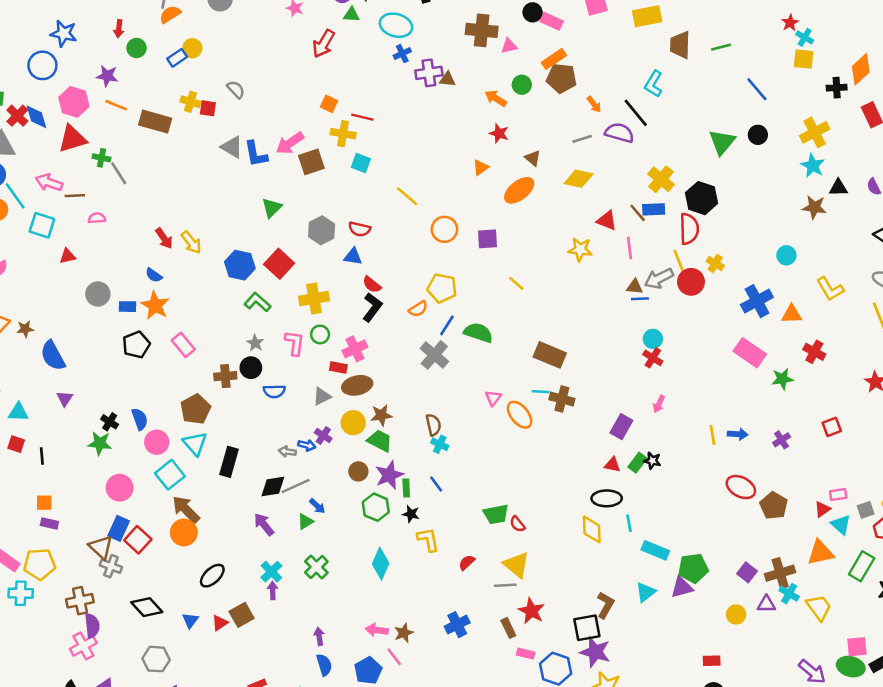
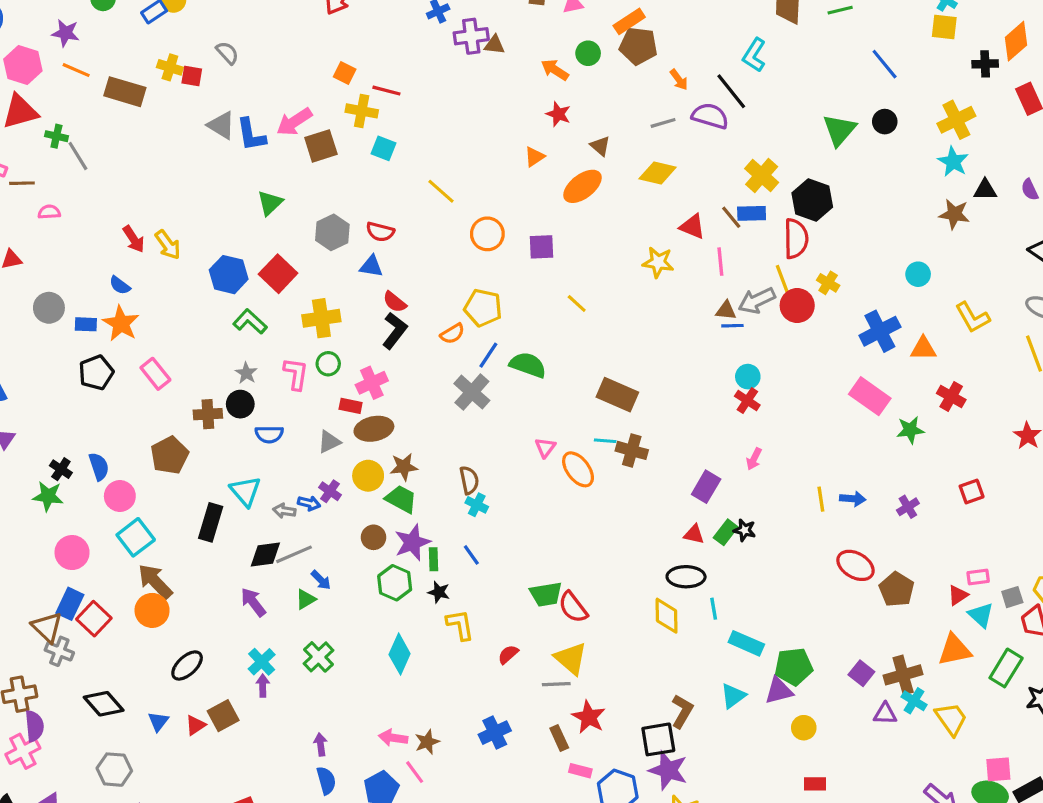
cyan triangle: (195, 444) -> (245, 491), moved
red semicircle: (517, 524) -> (573, 607), size x1.5
yellow circle: (736, 614) -> (804, 728), moved

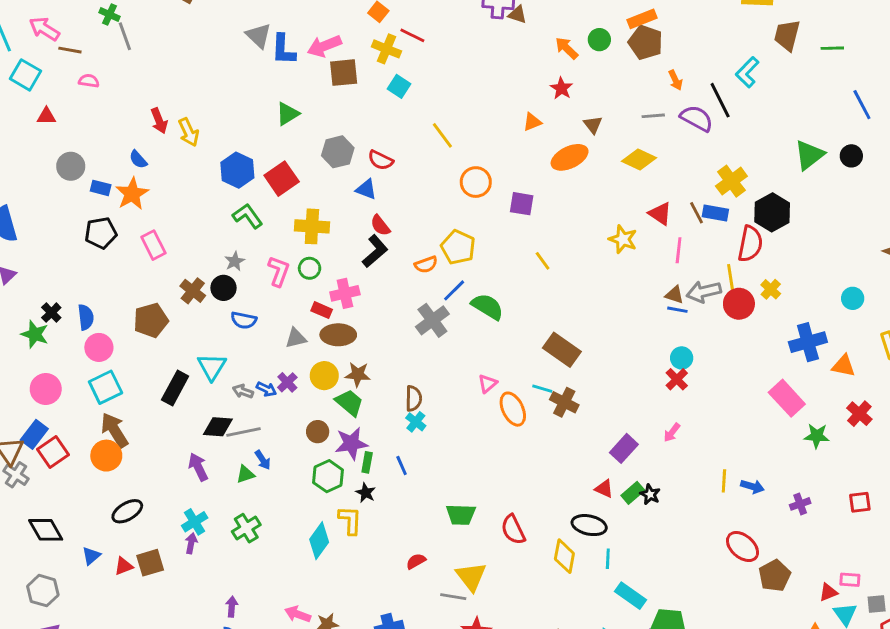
brown cross: (208, 414) -> (193, 291), turned 30
red semicircle: (573, 607) -> (513, 530), moved
yellow L-shape: (460, 625) -> (350, 520), moved

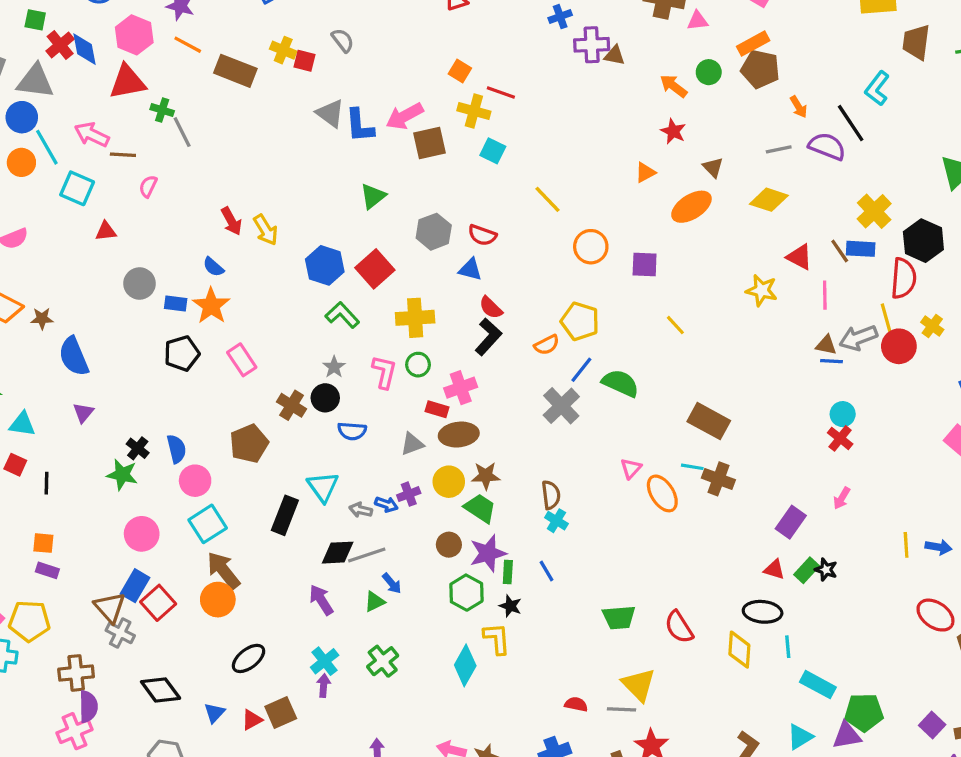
pink semicircle: (89, 81) -> (148, 186), turned -66
purple cross: (287, 382) -> (409, 494), turned 30
red semicircle: (416, 561) -> (576, 704), moved, turned 48

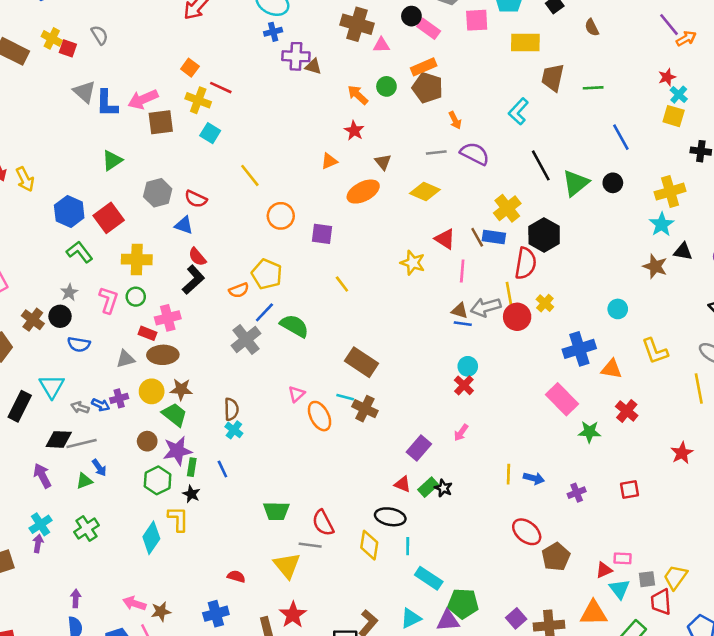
black line: (851, 123) -> (541, 165), moved
gray line: (621, 709) -> (310, 545), moved

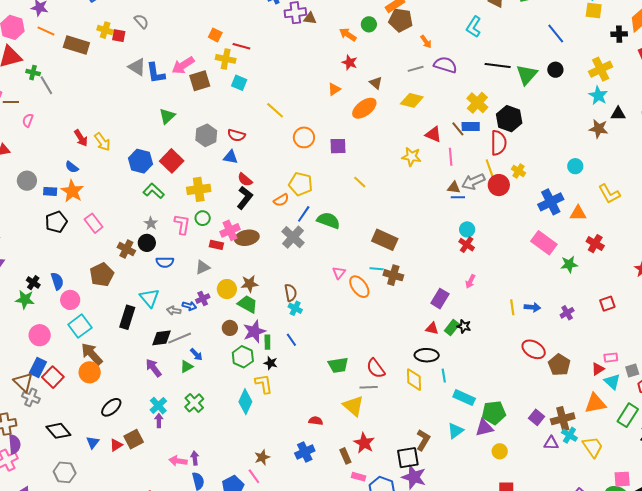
black line: (541, 165) -> (498, 66), turned -45
brown ellipse: (163, 355) -> (247, 238), moved
pink arrow: (134, 603) -> (178, 461), moved

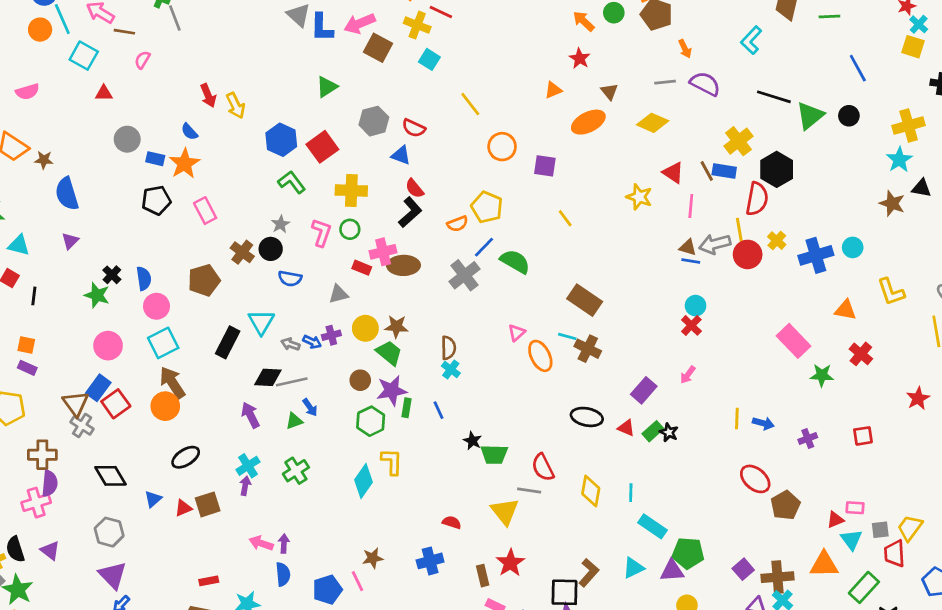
brown square: (200, 81) -> (378, 48), turned 35
blue cross: (551, 202) -> (816, 255), moved
black ellipse: (427, 355) -> (587, 417), moved
black star: (271, 363) -> (472, 441), moved

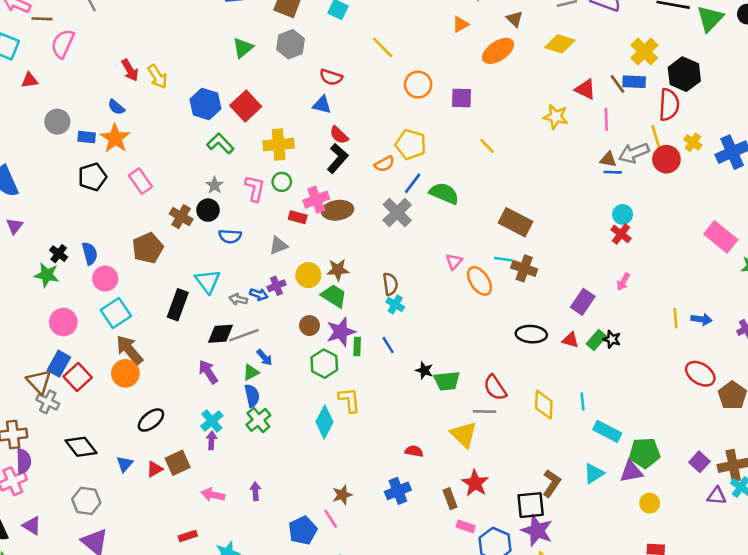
pink semicircle: (142, 60) -> (63, 44), size x1.6
gray hexagon: (374, 121) -> (291, 44), moved
pink arrow: (261, 543) -> (213, 495), moved
blue semicircle: (283, 574) -> (252, 396), moved

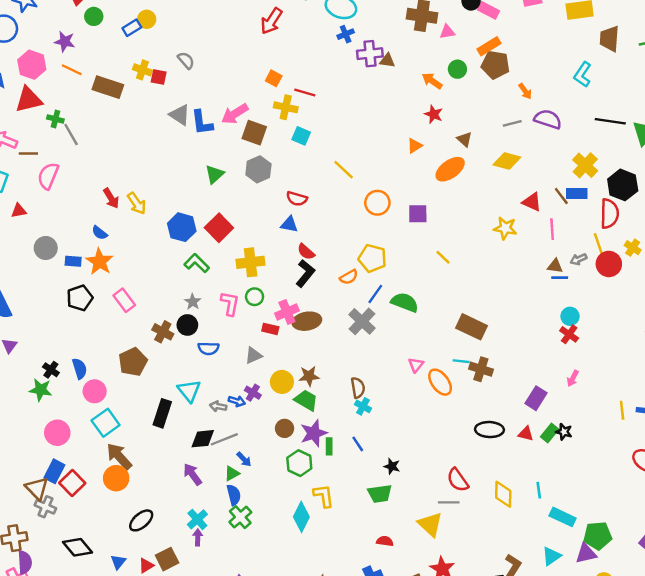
gray arrow: (634, 153) -> (578, 259), size x0.6
purple cross: (276, 286) -> (253, 393), turned -35
green trapezoid: (447, 381) -> (380, 494), moved

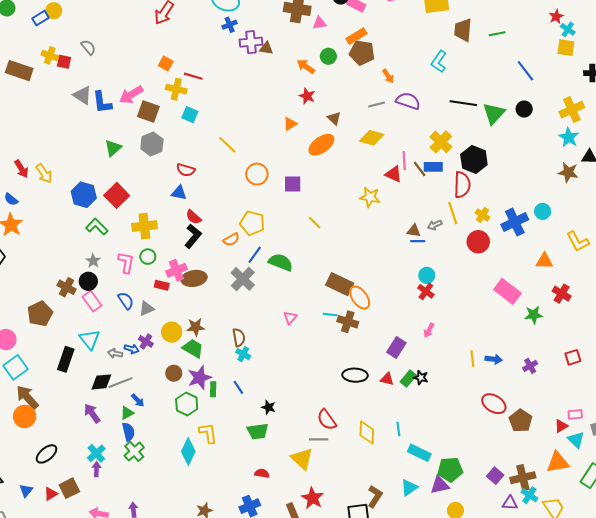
pink line: (552, 229) -> (404, 161), moved
red circle: (609, 264) -> (478, 242), moved
pink rectangle: (124, 300) -> (92, 301), moved
blue semicircle: (208, 348) -> (126, 301), moved, turned -126
orange ellipse: (440, 382) -> (360, 297), moved

